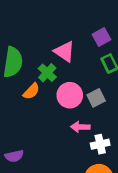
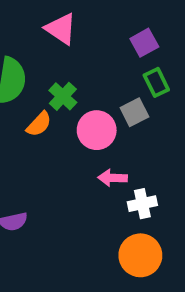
pink triangle: (64, 52) -> (61, 29), moved
gray square: (96, 98) -> (134, 112), moved

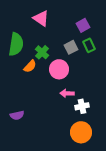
gray square: (134, 112) -> (71, 47), moved

